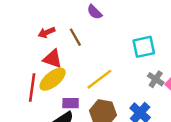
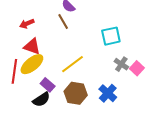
brown line: (75, 37) -> (63, 22), moved
purple rectangle: (71, 103) -> (48, 85), turned 40

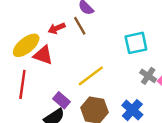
red arrow: (27, 24) -> (57, 28), moved
yellow ellipse: (32, 64) -> (26, 45), moved

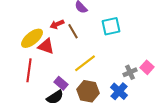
brown line: (80, 26) -> (73, 31), moved
cyan square: (136, 43) -> (111, 26), moved
gray cross: (148, 76) -> (130, 72), moved, turned 32

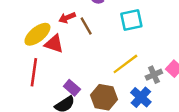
yellow line: (85, 63) -> (125, 64), moved

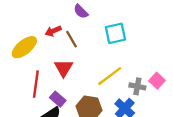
red triangle: (54, 44) -> (64, 68), moved, turned 42
red line: (34, 72) -> (36, 84), moved
gray cross: (154, 75) -> (137, 86), turned 35

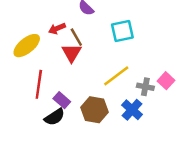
red triangle: (64, 68) -> (71, 53), moved

